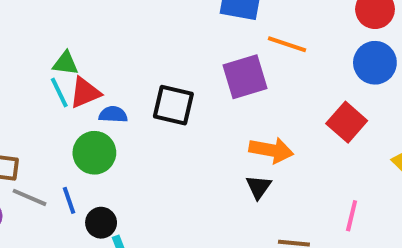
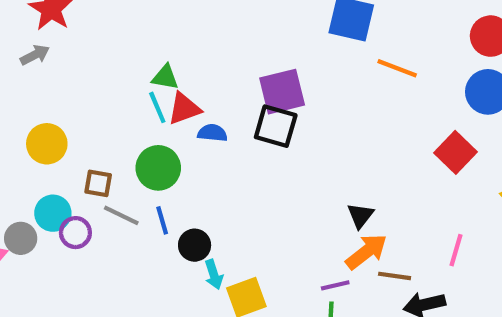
purple square: (245, 77) -> (282, 92), moved
orange arrow: (271, 150) -> (366, 252), moved, turned -51
green circle: (94, 153) -> (158, 168), moved

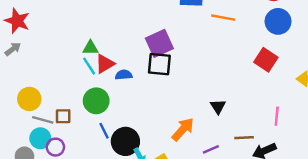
gray line: (121, 215) -> (43, 120), moved
black circle: (195, 245) -> (125, 141), size x1.5
orange arrow: (366, 252) -> (183, 129), moved

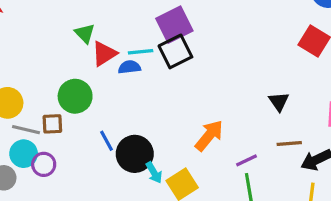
green triangle: (90, 48) -> (85, 33), turned 49
black square: (159, 64) -> (175, 51), turned -30
cyan line: (89, 66) -> (141, 52), moved, turned -60
green circle: (96, 101) -> (75, 96), moved
black triangle: (218, 106) -> (279, 102), moved

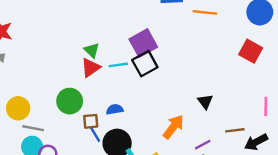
green triangle: (85, 33) -> (92, 50), moved
blue semicircle: (129, 67) -> (115, 109), moved
black triangle: (279, 102) -> (205, 102), moved
brown square: (52, 124) -> (91, 121), moved

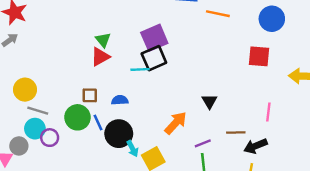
red square: (251, 51) -> (259, 56), turned -30
cyan line: (118, 65) -> (140, 69), moved
green circle: (70, 101) -> (77, 117), moved
brown square: (91, 121) -> (90, 95), moved

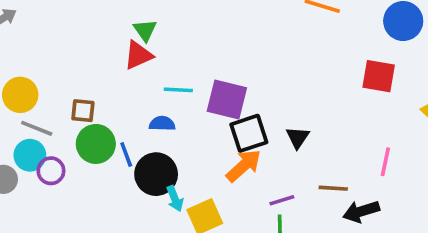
purple square: (154, 38) -> (227, 100), moved, turned 32
black square: (154, 58) -> (249, 133), moved
cyan line: (140, 69) -> (178, 90), moved
brown square: (90, 95) -> (83, 111), moved

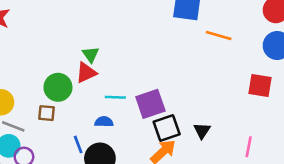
purple square: (227, 100) -> (150, 104), turned -32
green circle: (96, 144) -> (58, 87), moved
pink line: (385, 162) -> (249, 147), moved

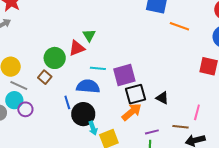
green triangle: (91, 54) -> (89, 35), moved
brown square: (47, 113) -> (45, 77), turned 32
blue semicircle: (104, 122) -> (88, 86), size x1.6
black triangle: (202, 131) -> (162, 98), turned -40

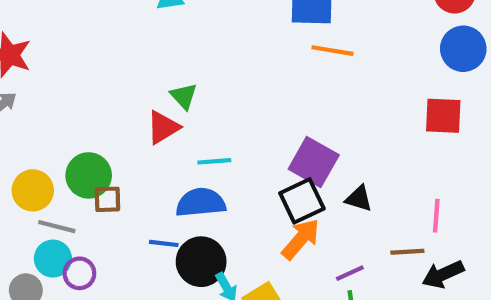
orange line: (179, 26) -> (332, 51), moved
green circle: (55, 58) -> (89, 175), moved
purple square: (124, 75) -> (314, 162), moved, turned -35
brown square: (45, 77) -> (107, 199), turned -32
blue line: (67, 102) -> (164, 243), turned -56

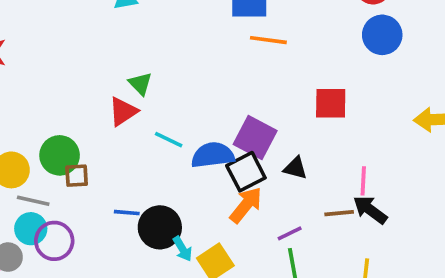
red square: (443, 116) -> (331, 103), moved
cyan line: (214, 161) -> (169, 140), turned 32
blue semicircle: (201, 203) -> (213, 155), moved
purple circle: (79, 273) -> (54, 241), size x1.4
black arrow: (443, 274) -> (370, 210), moved, turned 63

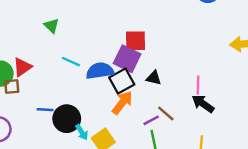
red square: (331, 103) -> (135, 41), moved
red triangle: (123, 111) -> (22, 67), moved
brown line: (339, 213) -> (166, 114), moved, turned 48

